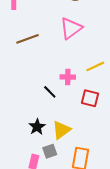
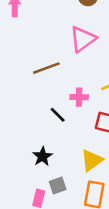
brown line: (28, 39) -> (46, 68), moved
yellow triangle: (61, 130) -> (92, 160), moved

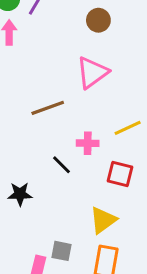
black star: (42, 156) -> (20, 194), moved, turned 30
gray square: (58, 186) -> (62, 251), turned 30

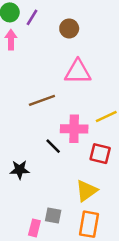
brown circle: (98, 20) -> (69, 28), moved
pink triangle: (92, 73) -> (78, 72), turned 36
pink cross: (88, 143) -> (74, 129), size x1.5

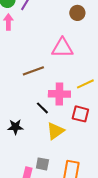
brown circle: (69, 28) -> (77, 13), moved
yellow triangle: (87, 191) -> (55, 131), moved

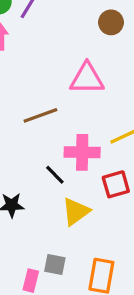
red square: (80, 114) -> (116, 184), turned -30

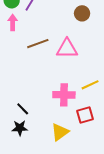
brown line: (40, 115) -> (38, 44), moved
black line: (55, 175) -> (23, 109), moved

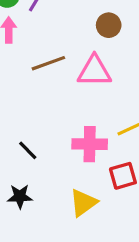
brown circle: (82, 13) -> (109, 25), moved
black line: (23, 109) -> (28, 150), moved

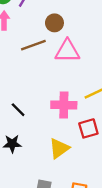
brown circle: (109, 25) -> (54, 23), moved

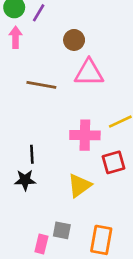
brown line: (33, 45) -> (41, 85), moved, turned 30
black line: (18, 110) -> (32, 154), moved, turned 42

